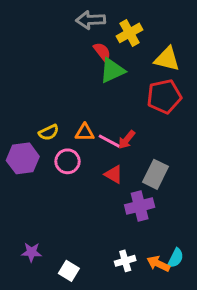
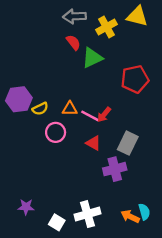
red semicircle: (102, 52) -> (73, 42), moved
yellow triangle: (167, 59) -> (137, 16), moved
purple hexagon: (23, 158) -> (19, 99), moved
cyan semicircle: (176, 258) -> (144, 212), turned -42
white cross: (125, 261) -> (88, 214), moved, size x1.5

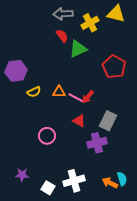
red pentagon: (135, 79) -> (114, 67), turned -30
purple hexagon: (19, 99) -> (16, 71), moved
pink circle: (56, 132) -> (47, 136), moved

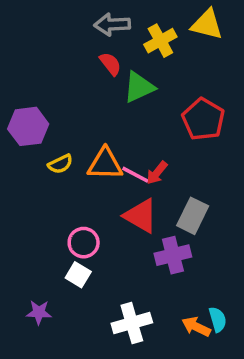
orange triangle: (59, 92) -> (105, 164), size x1.5
red triangle: (79, 121) -> (141, 216), size x1.5
white square: (48, 188) -> (78, 275), moved

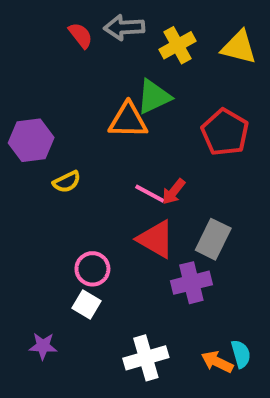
yellow triangle: (207, 25) -> (239, 47), moved
red semicircle: (110, 64) -> (81, 35), moved
orange triangle: (105, 164) -> (128, 120), moved

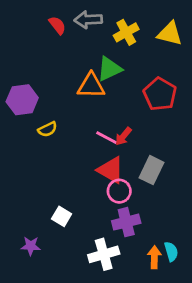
pink circle: (92, 269) -> (119, 191), moved
purple cross: (191, 283) -> (126, 222), moved
orange arrow: (217, 362) -> (154, 257), turned 65

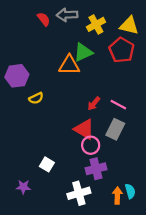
red pentagon: (160, 94) -> (122, 50), moved
pink line: (107, 138) -> (118, 105), moved

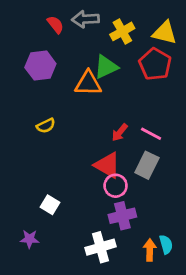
purple hexagon: (17, 76) -> (40, 66), moved
white square: (47, 164) -> (50, 205), moved

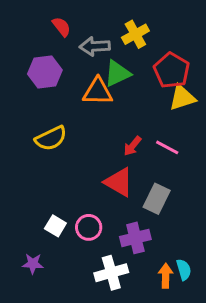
gray arrow: (85, 19) -> (95, 46), moved
yellow triangle: (165, 33) -> (182, 98), moved, turned -32
yellow semicircle: (46, 126) -> (51, 138), size x1.5
gray rectangle: (147, 165) -> (157, 199), moved
pink circle: (116, 186) -> (89, 227), moved

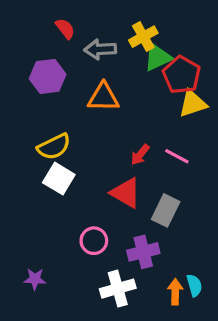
green triangle: (117, 73) -> (158, 57), moved
white square: (55, 226) -> (59, 179), moved, size x1.4

